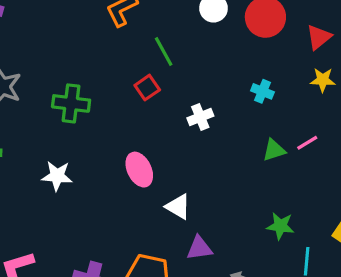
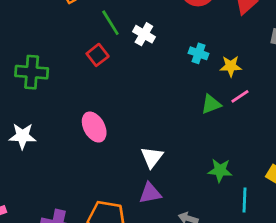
yellow star: (323, 80) -> (231, 66), moved
white cross: (200, 117) -> (144, 34), moved, turned -35
white triangle: (178, 207) -> (152, 157), moved, turned 40

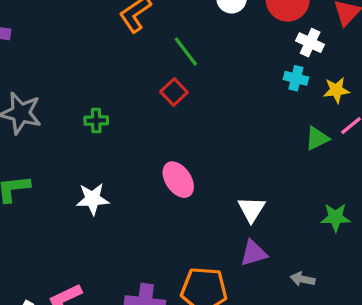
white cross: (144, 34) -> (310, 43), moved
green cross: (32, 72) -> (96, 120), size x0.6

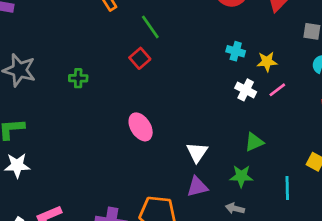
white cross: (310, 43) -> (246, 90), moved
green triangle: (317, 138) -> (254, 142), moved
white star: (93, 199) -> (17, 165), moved
green star: (336, 217) -> (241, 176), moved

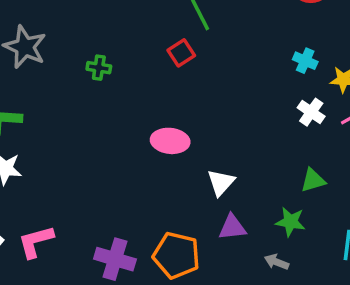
pink ellipse: (141, 127) -> (170, 141), turned -60
white triangle: (197, 152) -> (221, 183), moved

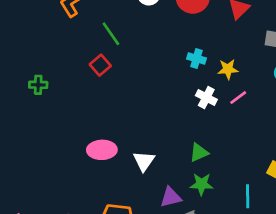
pink ellipse: (170, 141) -> (102, 150), moved
green triangle: (313, 180) -> (199, 152), moved
purple triangle: (232, 227) -> (171, 197), moved

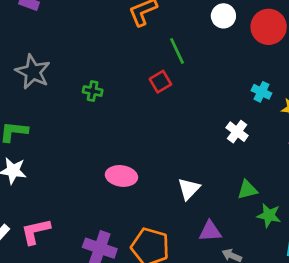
white cross: (206, 98) -> (237, 132), moved
pink ellipse: (102, 150) -> (121, 176), moved
green star: (202, 184) -> (269, 215), moved

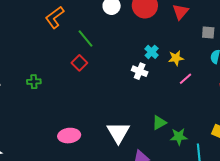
cyan cross: (261, 92) -> (152, 52), turned 32
white cross: (237, 132) -> (140, 71), moved
white triangle: (189, 189) -> (118, 132), size x1.4

